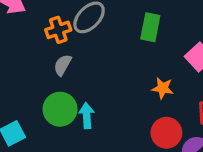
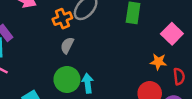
orange star: (163, 88) -> (158, 62), moved

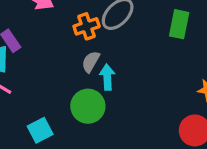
cyan arrow: (88, 83) -> (107, 77), moved

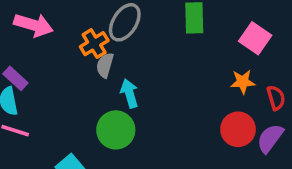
gray semicircle: (91, 62) -> (105, 65), moved

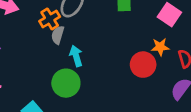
red circle: (238, 129) -> (143, 65), moved

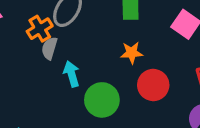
orange star: (160, 47) -> (132, 53), moved
green circle: (66, 83) -> (102, 100), moved

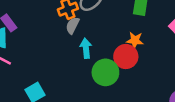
red circle: (153, 85) -> (126, 57), moved

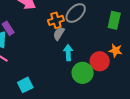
orange star: (135, 40) -> (116, 51), moved

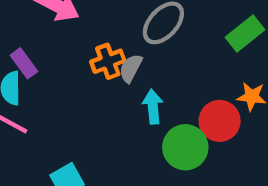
orange cross: (56, 20) -> (108, 61), moved
green rectangle: (114, 20) -> (245, 33), turned 42

